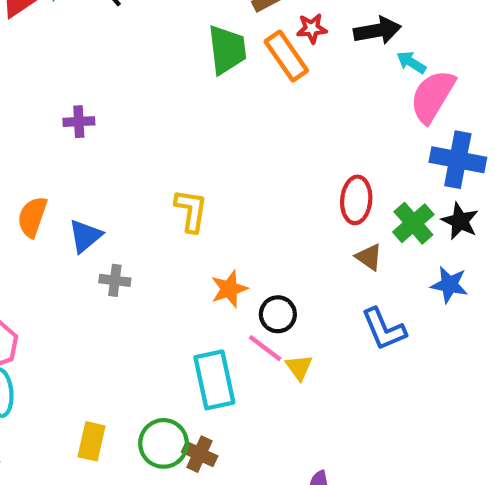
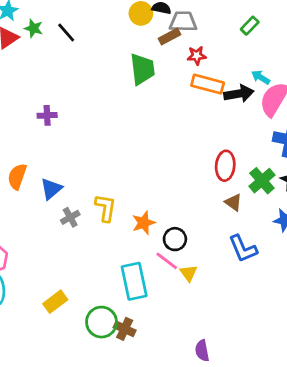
black arrow: (377, 31) -> (239, 94), moved
orange rectangle: (286, 56) -> (208, 84), moved, turned -40
yellow L-shape: (191, 211) -> (106, 208), moved
gray cross: (115, 280) -> (70, 217), turned -36
yellow rectangle: (92, 441) -> (55, 302), moved, turned 40

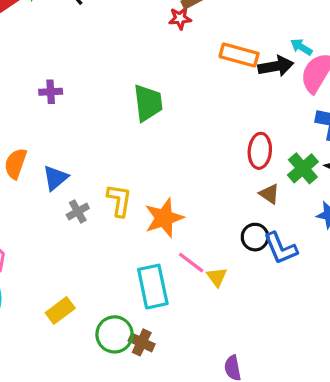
red star: (197, 56) -> (180, 18), moved
green trapezoid: (142, 69) -> (148, 103), moved
orange star: (144, 223) -> (164, 218), size x1.4
black circle: (175, 239) -> (255, 237), moved

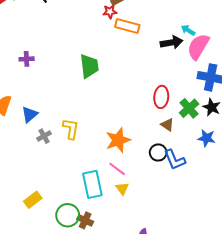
orange rectangle: (239, 55) -> (127, 26), moved
orange star: (164, 218) -> (118, 140), moved
yellow triangle: (217, 277) -> (122, 188), moved

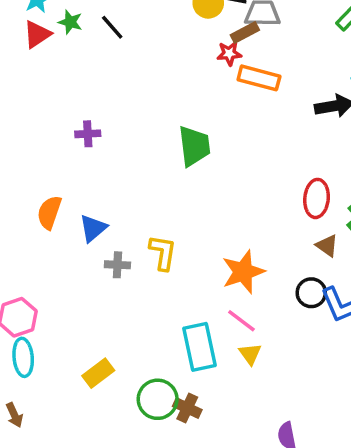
gray cross: (44, 136) -> (117, 265), turned 32

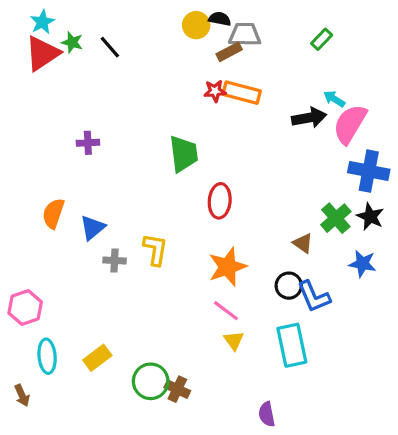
red triangle: (37, 34) -> (42, 53), size x1.4
red star: (229, 53) -> (215, 91), moved
red ellipse: (317, 198) -> (220, 201), moved
cyan rectangle: (200, 347) -> (292, 345), moved
cyan ellipse: (23, 357) -> (47, 356), moved

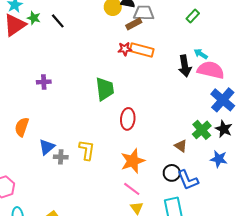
black arrow: (309, 118) -> (185, 66), turned 90
pink semicircle: (350, 124) -> (211, 70), turned 72
blue cross: (369, 171) -> (223, 100), turned 30
blue triangle: (93, 228) -> (47, 147), moved

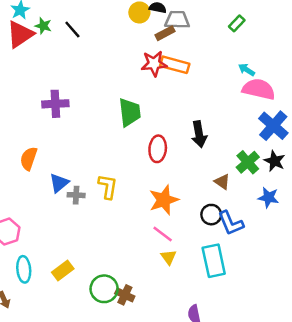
red star: (125, 49) -> (154, 64), size x1.5
black arrow: (185, 66) -> (199, 134), moved
purple cross: (44, 82) -> (55, 104), size x1.5

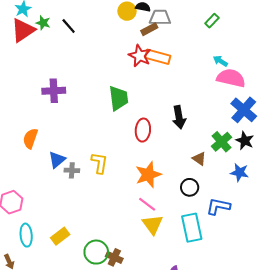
red star: (154, 64) -> (140, 56), turned 30
blue L-shape: (231, 223) -> (218, 206), moved, turned 125
yellow triangle: (169, 257) -> (152, 224), size x1.5

